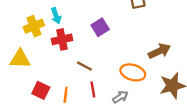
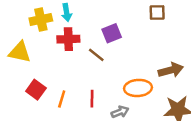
brown line: (85, 66) -> (96, 55), moved
orange ellipse: (133, 72) -> (138, 88), turned -30

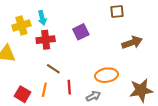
brown line: (96, 55) -> (53, 69), moved
brown arrow: (171, 70) -> (132, 42), moved
red square: (36, 90) -> (22, 94), moved

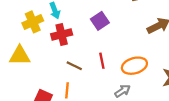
red line: (69, 87) -> (102, 61), moved

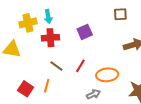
red line: (102, 61) -> (80, 66), turned 32

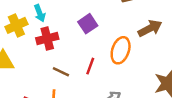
orange ellipse: (107, 75) -> (121, 50), moved, turned -55

